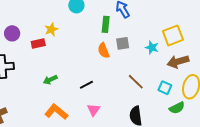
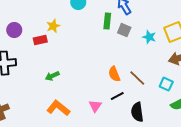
gray square: (123, 43) -> (124, 30), moved, turned 32
cyan star: (152, 48) -> (149, 37), moved
orange semicircle: (104, 51) -> (114, 74), moved
black line: (86, 85) -> (117, 96), moved

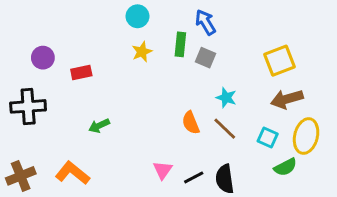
yellow star: (53, 26) -> (142, 52), moved
cyan star: (149, 37) -> (226, 98), moved
black line: (117, 96) -> (194, 177), moved
orange L-shape: (58, 108) -> (72, 173), moved

